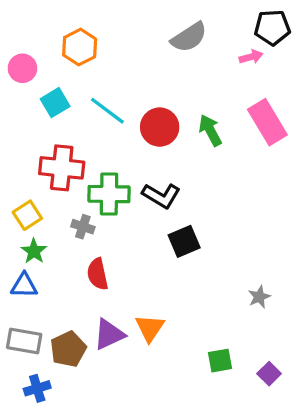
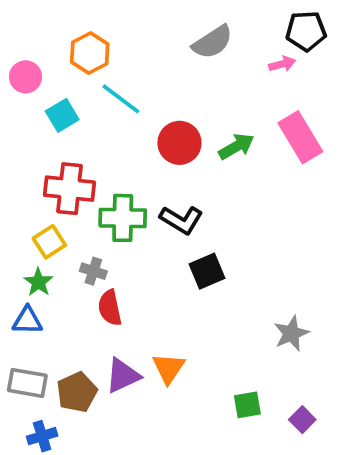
cyan line: (107, 111) -> (121, 99), moved
green arrow: (210, 130) -> (236, 146), turned 88
yellow square: (27, 215) -> (49, 242), moved
gray cross: (83, 227) -> (93, 271), moved
gray star: (259, 297) -> (291, 333), size x1.4

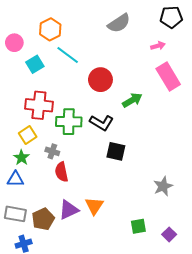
pink arrow: (282, 64) -> (158, 46), moved
green arrow: (236, 146) -> (132, 100), moved
black square: (207, 271) -> (116, 151), turned 36

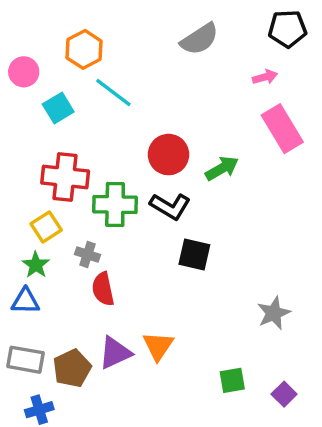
red circle: (100, 80) -> (169, 155), moved

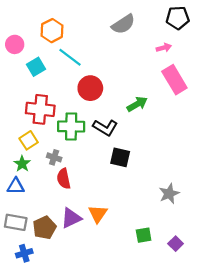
red circle: (169, 155) -> (90, 88), moved

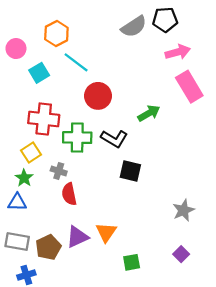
black pentagon: (178, 18) -> (165, 20), moved
pink arrow: (164, 48) -> (178, 52), size x1.5
green square: (144, 235) -> (132, 262), moved
purple square: (176, 244) -> (181, 254), moved

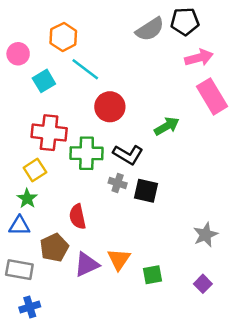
gray cross: (59, 171) -> (118, 183), moved
brown pentagon: (48, 247) -> (54, 248), moved
green square: (132, 262) -> (152, 275), moved

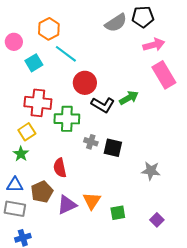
black L-shape: (128, 155) -> (103, 105), moved
blue triangle: (19, 226) -> (15, 185), moved
gray star: (205, 235) -> (151, 171), moved, turned 30

